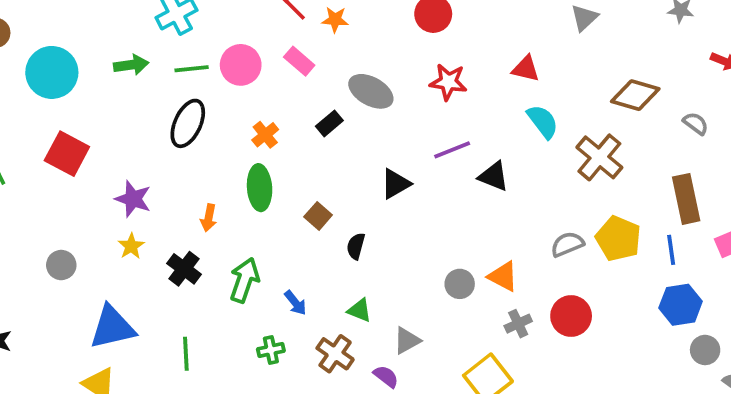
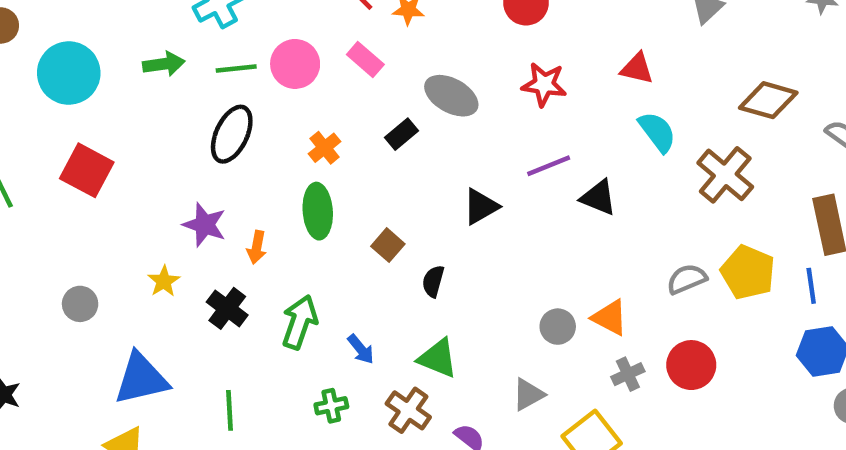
purple star: (133, 199) -> (205, 225), moved
green triangle: (360, 310) -> (438, 358), size x1.4
gray triangle: (407, 341) -> (528, 394), moved

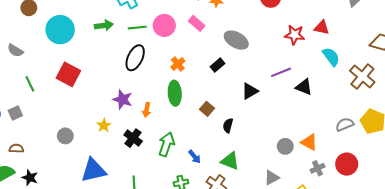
red star: (544, 84) -> (295, 35), moved
black rectangle: (401, 134) -> (217, 65), moved

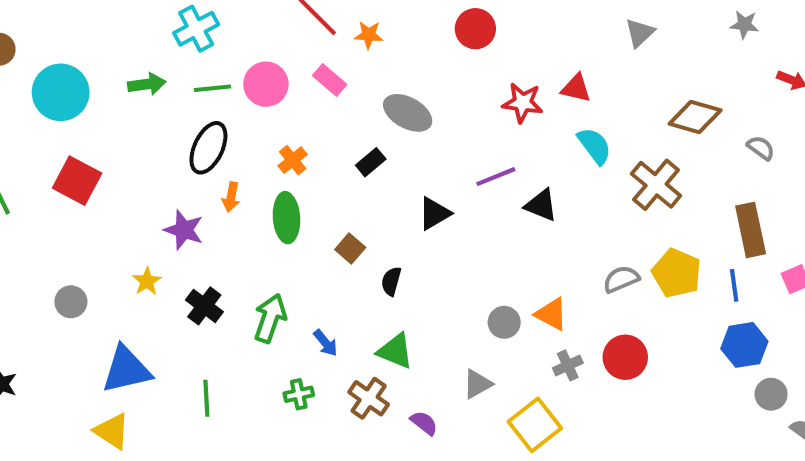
orange arrow: (147, 110) -> (231, 197), moved

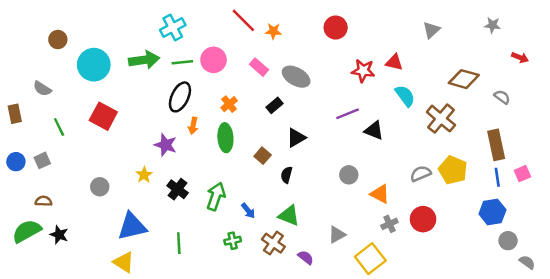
pink rectangle: (330, 80) -> (259, 67), moved
green arrow: (147, 84) -> (144, 60), size x1.4
black triangle: (434, 213) -> (296, 138), moved
blue line: (734, 285) -> (497, 177), moved
gray circle: (504, 322) -> (349, 175), moved

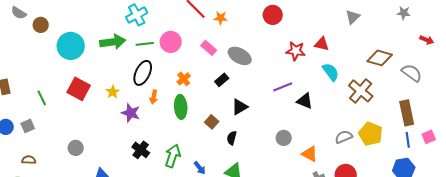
gray semicircle: (42, 89) -> (19, 13), moved
gray semicircle: (502, 97) -> (412, 73), size x1.5
yellow star: (144, 175) -> (113, 92), moved

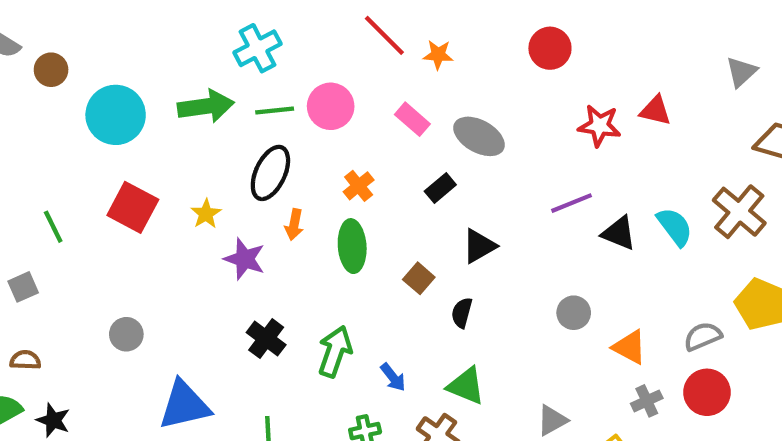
gray triangle: (353, 17) -> (741, 72), moved
cyan semicircle: (331, 72) -> (675, 227), moved
gray semicircle: (344, 137) -> (703, 336), moved

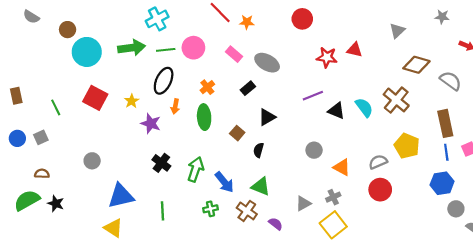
brown circle: (51, 70) -> (68, 30), moved
blue arrow: (393, 377) -> (224, 182), size x1.5
gray cross: (647, 401) -> (333, 197), moved

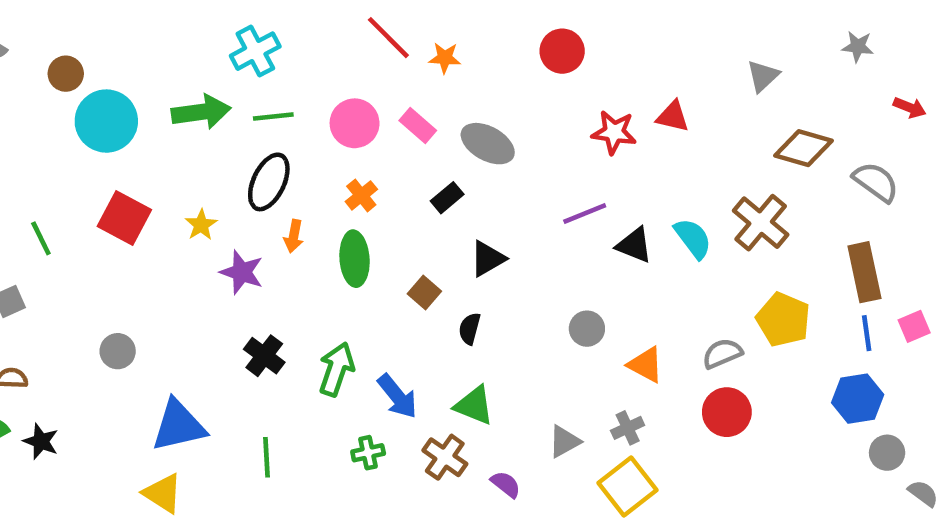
pink circle: (193, 48) -> (355, 123), moved

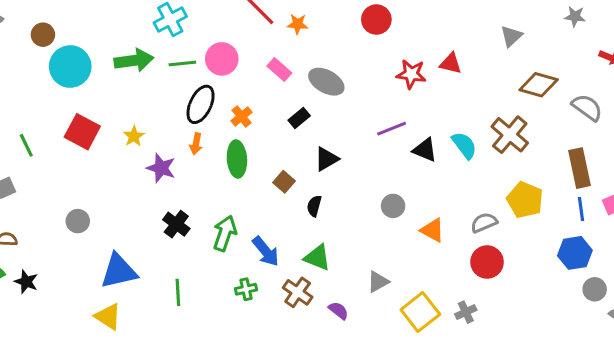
pink circle: (355, 123) -> (222, 59), moved
black ellipse: (269, 182) -> (201, 104), moved
gray cross: (628, 428) -> (466, 312), moved

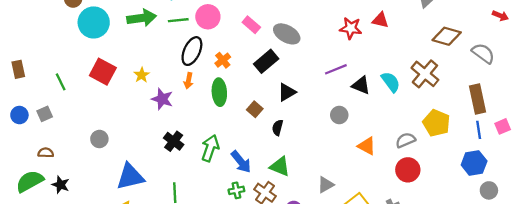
black rectangle: (299, 118) -> (266, 61), size x1.5
gray circle: (393, 206) -> (339, 115), moved
green cross: (246, 289) -> (236, 190), moved

